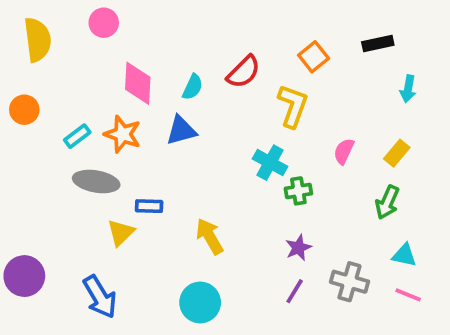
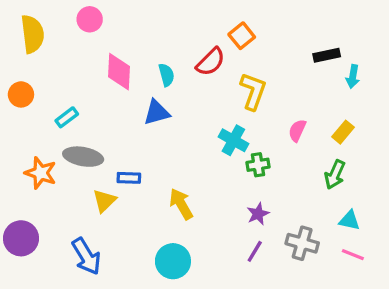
black rectangle: (378, 43) -> (327, 55), moved
orange square: (314, 57) -> (242, 36), moved
cyan semicircle: (193, 87) -> (166, 75), turned -40
orange star: (123, 134) -> (41, 173), moved

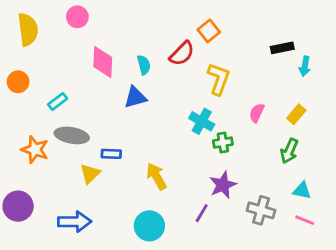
purple star: (258, 214) -> (223, 185), size x1.4
purple line: (255, 251) -> (202, 213), moved
blue arrow: (86, 256) -> (75, 222), turned -60

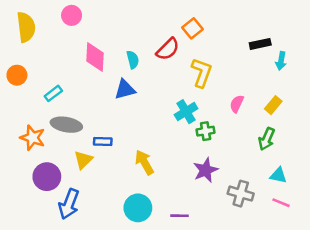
cyan cross: (202, 121) -> (186, 112), turned 30
purple circle: (18, 206) -> (47, 177), moved
purple line: (202, 213) -> (180, 216), moved, turned 60
blue arrow: (75, 222) -> (69, 204), turned 112

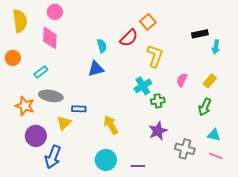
pink diamond: (95, 57) -> (50, 38), moved

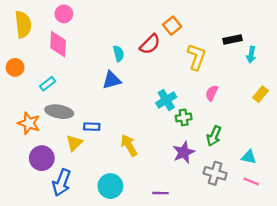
yellow L-shape: (155, 56) -> (196, 57), moved
yellow rectangle: (210, 81) -> (260, 94), moved
green arrow: (205, 107) -> (214, 136), moved
cyan circle: (106, 160) -> (110, 186), moved

